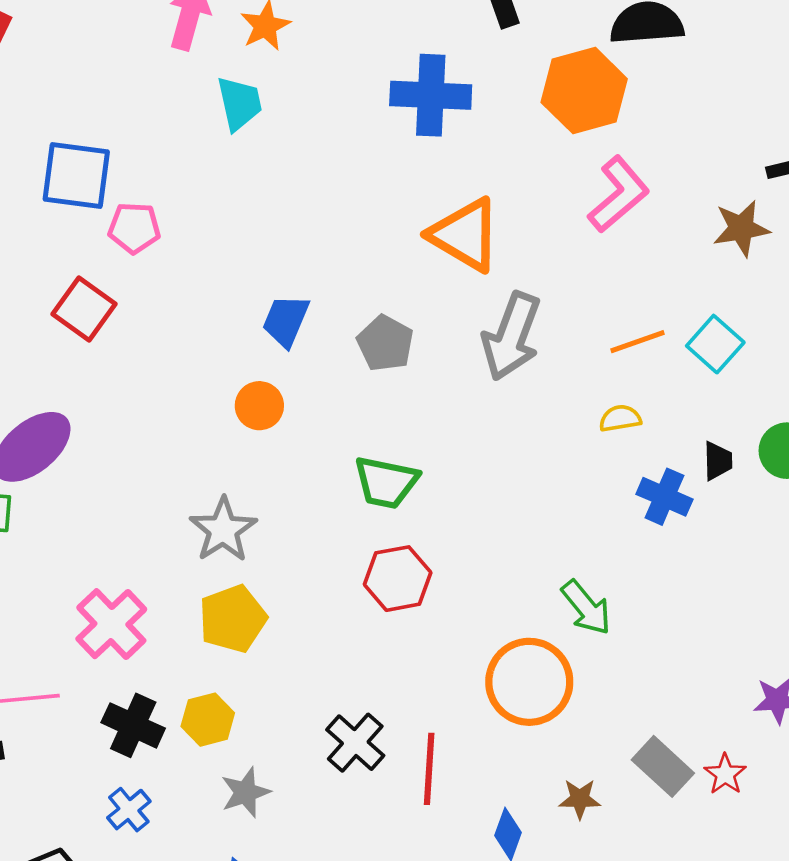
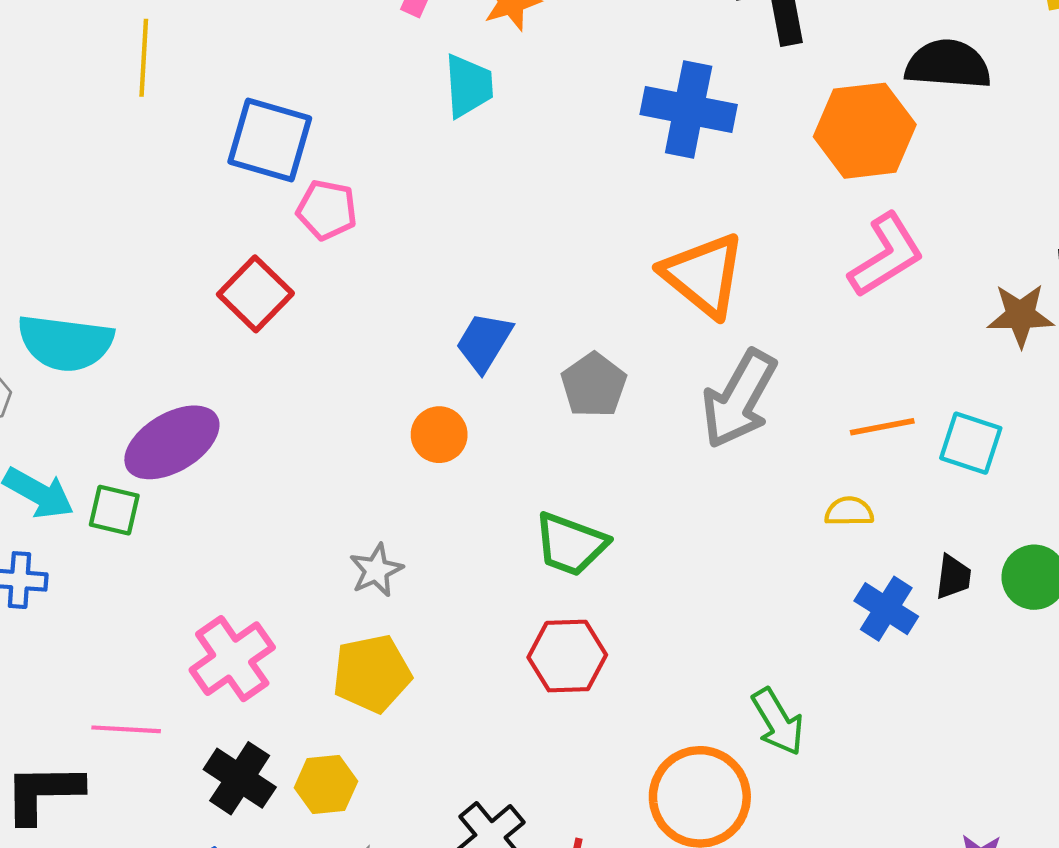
cyan square: (715, 344) -> (971, 443), turned -32
gray star: (223, 530) -> (376, 570), size x0.7

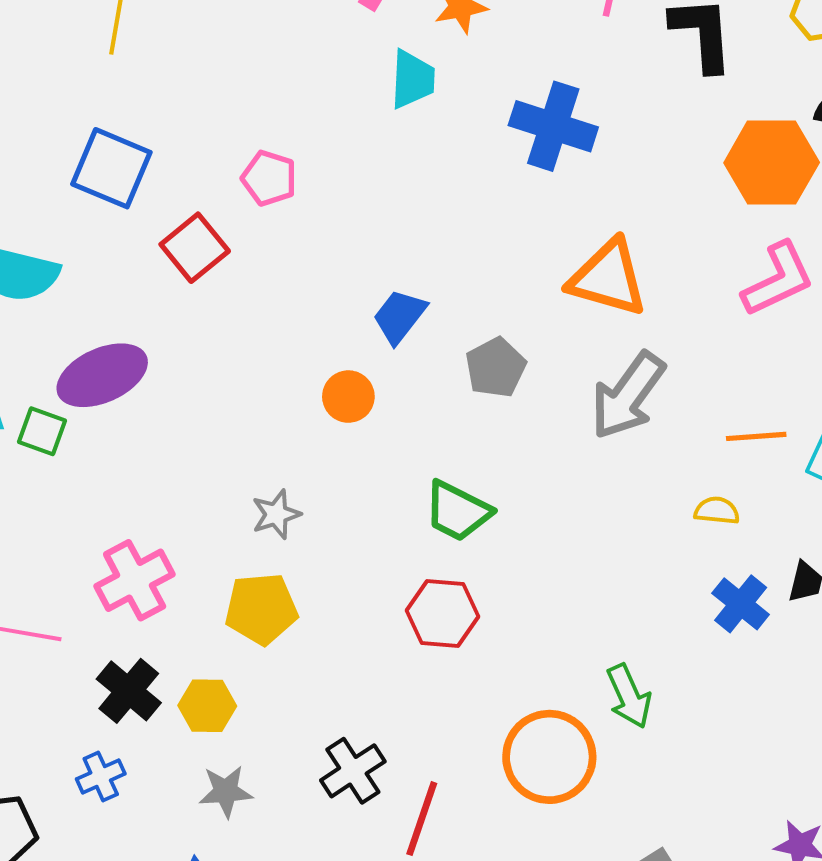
blue cross: (689, 109) -> (553, 126), moved
blue square: (270, 140) -> (111, 168), moved
orange triangle: (703, 275) -> (608, 278), turned -30

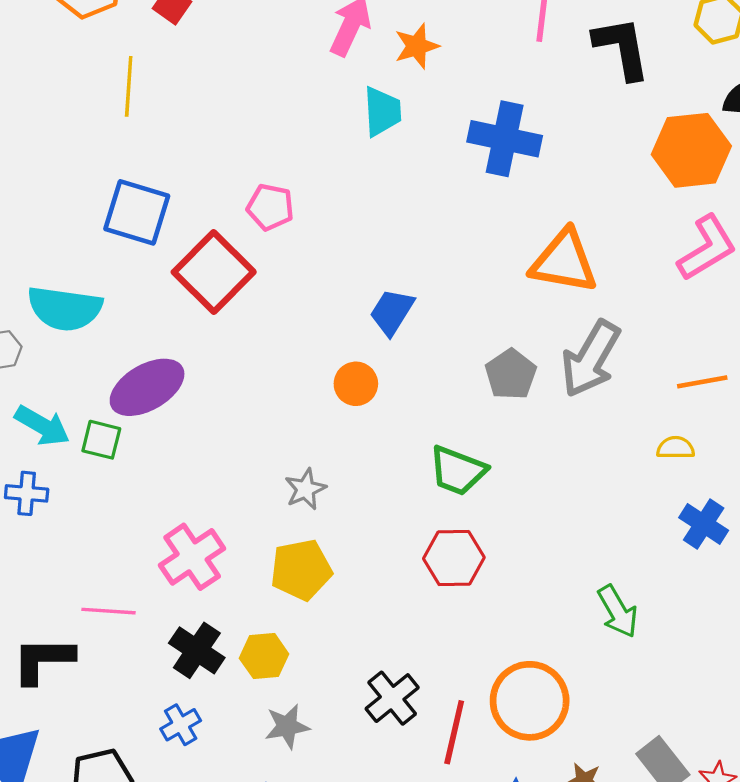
red square: (195, 248) -> (214, 272), size x1.4
gray pentagon: (496, 367) -> (511, 374), moved
orange circle: (549, 757) -> (530, 701), moved

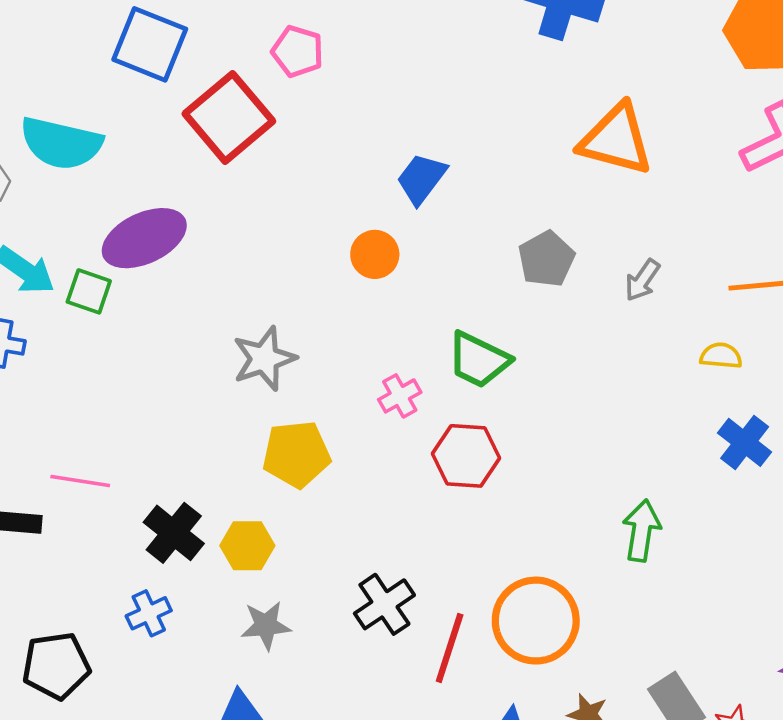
gray arrow: (591, 359) -> (642, 280), moved, size x0.5
gray star: (305, 489) -> (264, 359), moved, size x1.4
pink cross: (192, 557) -> (400, 396), moved, size x0.6
green arrow: (618, 611) -> (642, 531), turned -146

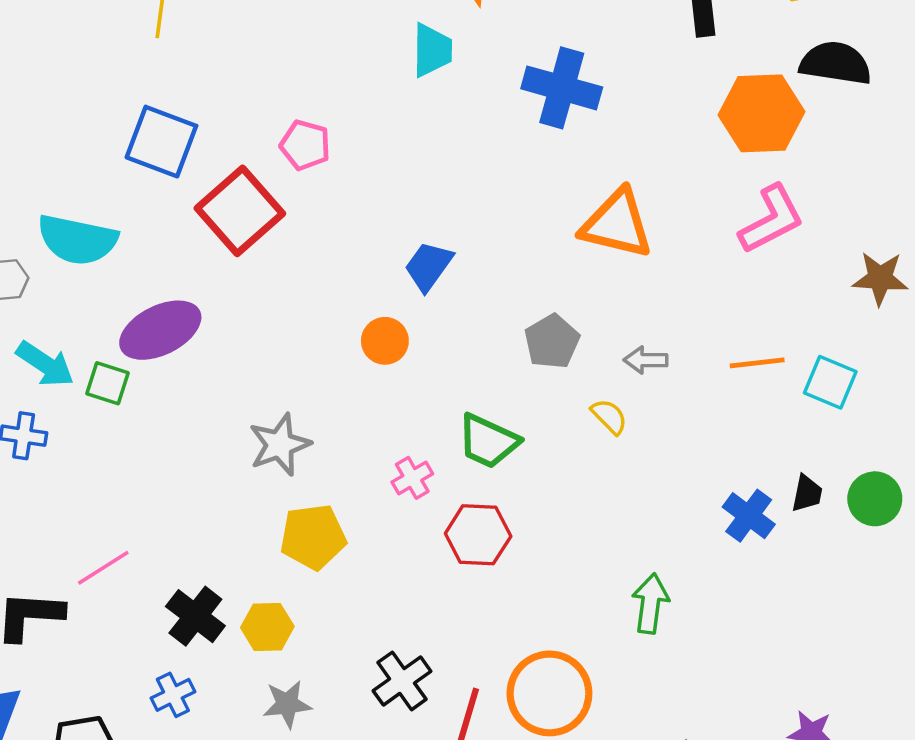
gray arrow: (642, 280) -> (646, 360), turned 57
yellow semicircle: (721, 356) -> (609, 416), moved, turned 42
pink line: (80, 481) -> (103, 568), turned -40

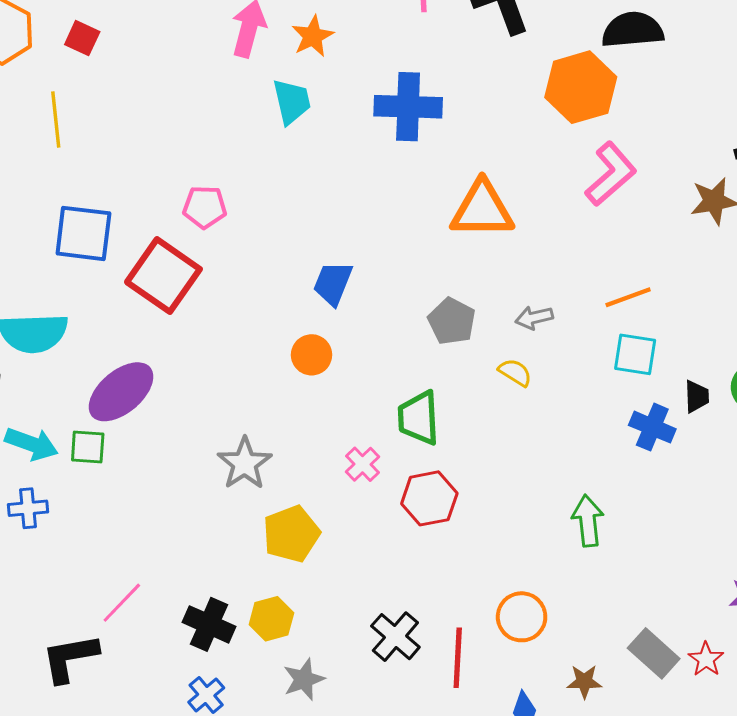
cyan square: (830, 382) -> (635, 354), moved
green trapezoid: (488, 441) -> (419, 418), turned 76
orange circle: (549, 693) -> (522, 617), size x0.7

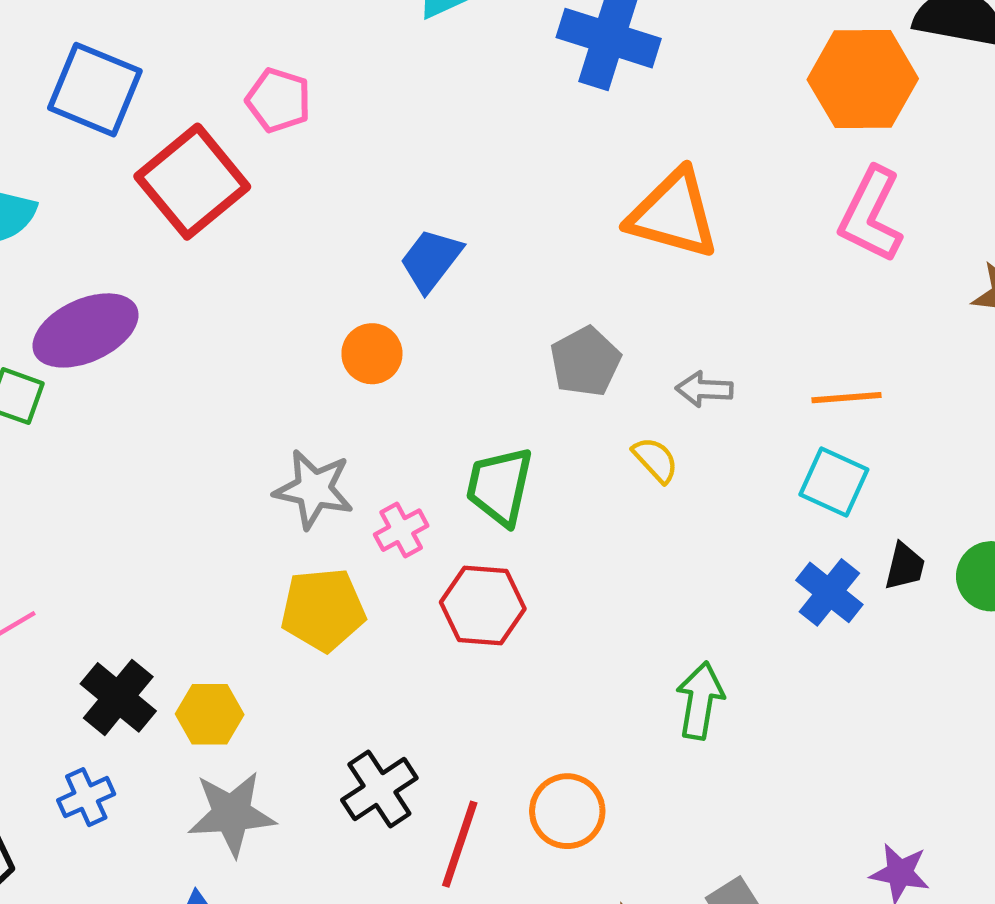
pink L-shape: (611, 174) -> (871, 215), turned 142
gray star: (245, 463) -> (314, 489), moved, turned 30
yellow pentagon: (291, 534) -> (323, 610), moved
gray star: (304, 679) -> (232, 814), size x1.4

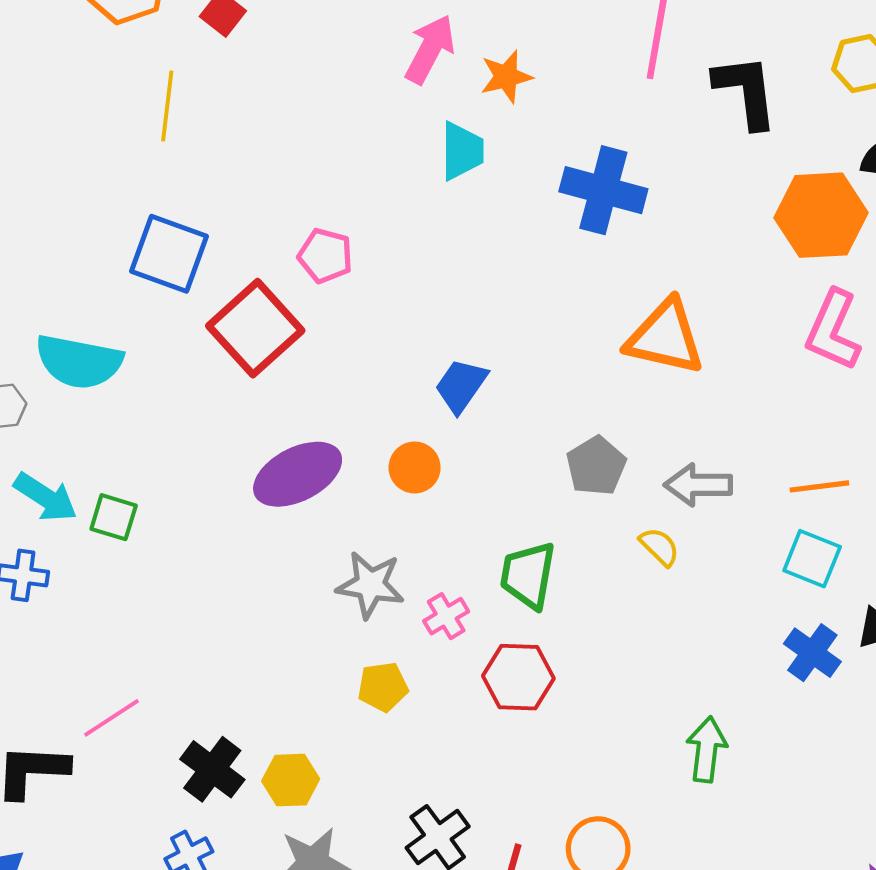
purple ellipse: (85, 330) -> (298, 474), moved
gray arrow: (704, 389) -> (698, 485), size x1.4
yellow pentagon: (323, 610) -> (383, 687), size x0.7

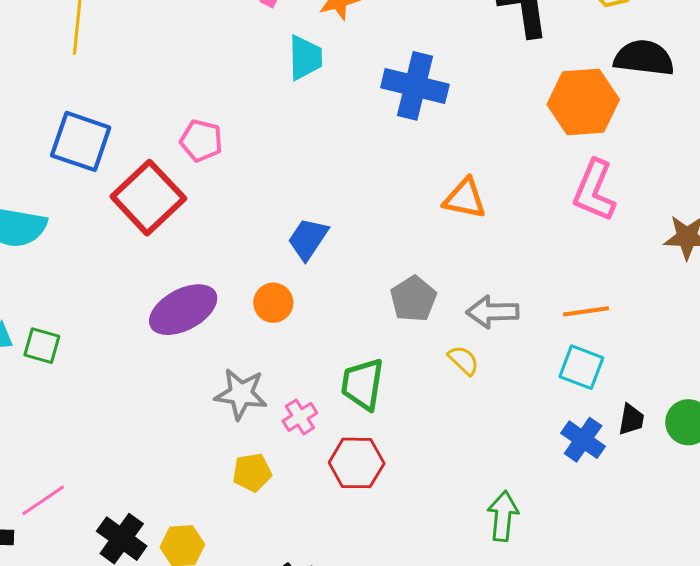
orange triangle: (665, 337) -> (465, 199), size x0.7

